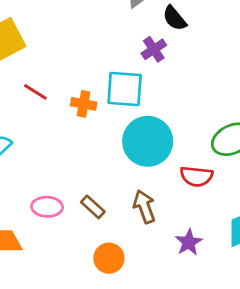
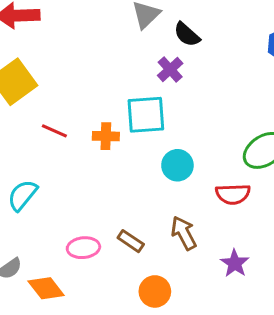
cyan circle: (148, 141) -> (177, 165), size x0.6

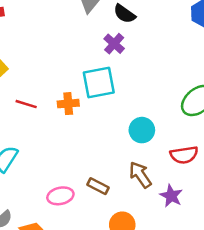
cyan circle: (177, 165) -> (142, 130), moved
red semicircle: (233, 194) -> (184, 155), moved
purple star: (235, 263) -> (171, 196), moved

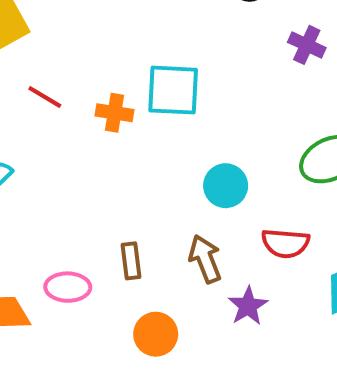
purple cross: (114, 44) -> (307, 45), moved, turned -30
brown rectangle: (98, 186) -> (131, 261), turned 42
pink ellipse: (60, 196) -> (68, 287), moved

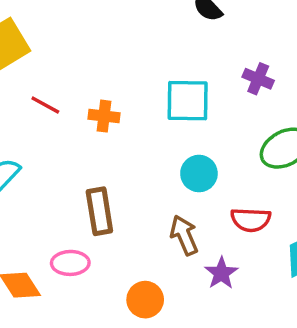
purple cross: (307, 45) -> (258, 79), moved
cyan square: (173, 90) -> (188, 101), moved
brown rectangle: (131, 261) -> (99, 211), moved, size x1.5

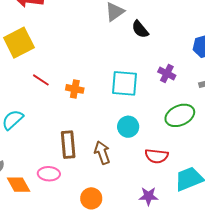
brown arrow: (184, 235) -> (102, 153), moved
purple star: (221, 273) -> (148, 196), moved, turned 30

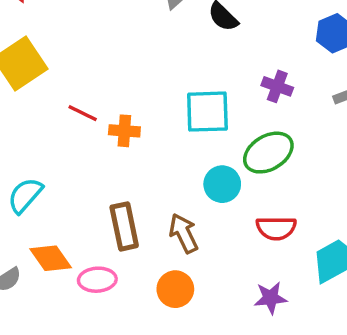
red line: (41, 80) -> (83, 113), moved
green ellipse: (180, 115) -> (268, 153), moved
orange diamond: (19, 185) -> (51, 258), moved
orange circle: (91, 198) -> (175, 289), moved

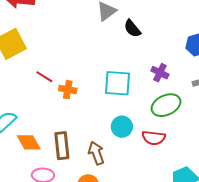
green ellipse: (268, 153) -> (166, 105), moved
red semicircle: (276, 228) -> (154, 138), moved
orange diamond: (51, 258) -> (29, 142), moved

